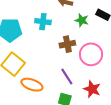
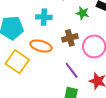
orange ellipse: (32, 85) -> (41, 46), moved

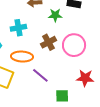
purple line: (72, 70) -> (40, 75), moved

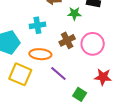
green square: (62, 96) -> (80, 94), turned 32

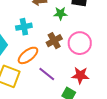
orange ellipse: (40, 54) -> (28, 55), turned -40
red star: (103, 77) -> (80, 75), moved

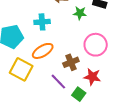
brown cross: (54, 41) -> (71, 62), moved
purple line: (47, 74) -> (58, 82), moved

